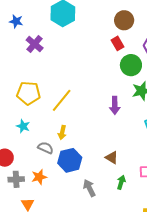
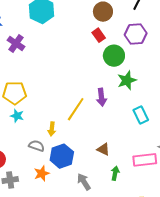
yellow line: (62, 100) -> (76, 109), moved
cyan star: (23, 126) -> (17, 116), moved
orange star: (39, 177) -> (42, 173), moved

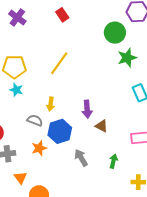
red rectangle: (99, 35) -> (62, 15), moved
purple arrow: (102, 97) -> (87, 109), moved
yellow line: (76, 109) -> (59, 63), moved
green arrow: (115, 173) -> (113, 161), moved

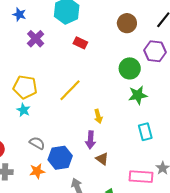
red rectangle: (62, 15) -> (80, 43), turned -40
yellow arrow: (51, 104) -> (98, 116), moved, turned -32

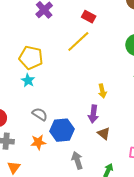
yellow line: (70, 90) -> (78, 42), moved

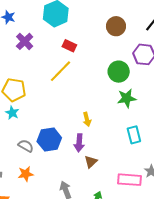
blue hexagon: (62, 130) -> (49, 140), moved
brown triangle: (104, 133) -> (91, 162), turned 40

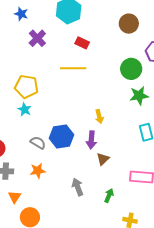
yellow line: (60, 71) -> (73, 68), turned 45

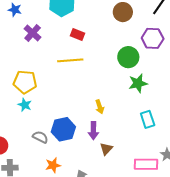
orange star: (38, 171) -> (53, 165), moved

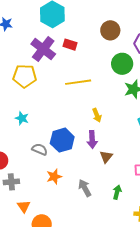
brown circle: (123, 12) -> (110, 30), moved
purple cross: (33, 33) -> (43, 49), moved, size x1.4
yellow line: (70, 60) -> (78, 82), moved
yellow pentagon: (25, 82) -> (25, 76), moved

